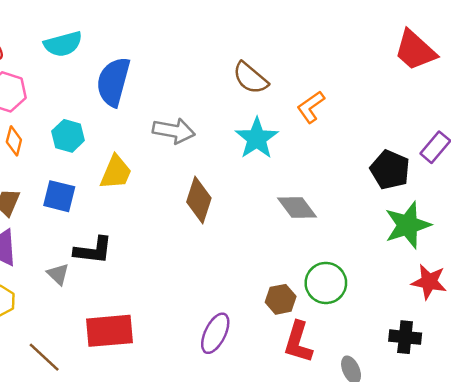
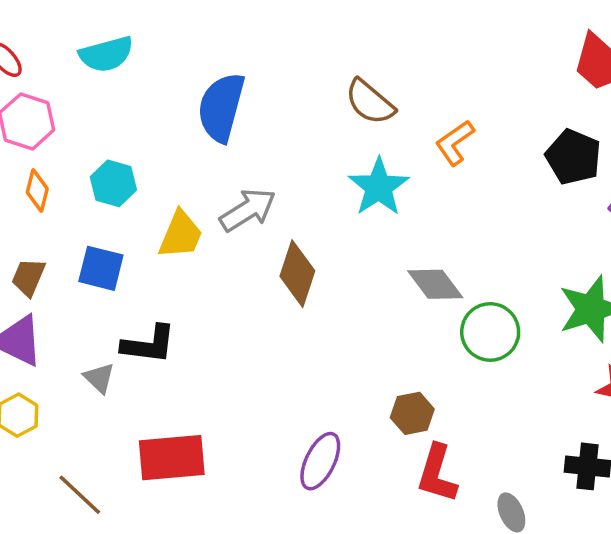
blue semicircle: (113, 82) -> (221, 107), moved
gray arrow: (174, 131) -> (248, 210), moved, turned -42
black pentagon: (390, 170) -> (573, 157), moved
green circle: (326, 283) -> (490, 332), moved

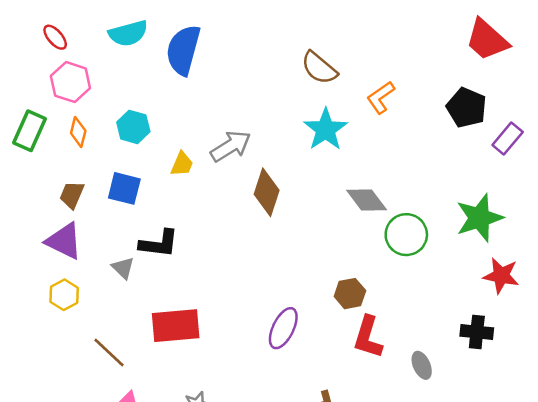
blue semicircle: (221, 107) -> (183, 50), moved
yellow trapezoid: (181, 235) -> (182, 164), size x0.7

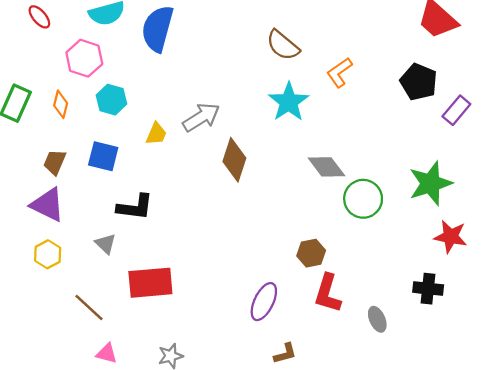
pink hexagon: (70, 82) -> (84, 58), moved
gray triangle: (123, 268) -> (106, 244), moved
purple ellipse: (283, 328) -> (264, 302), moved

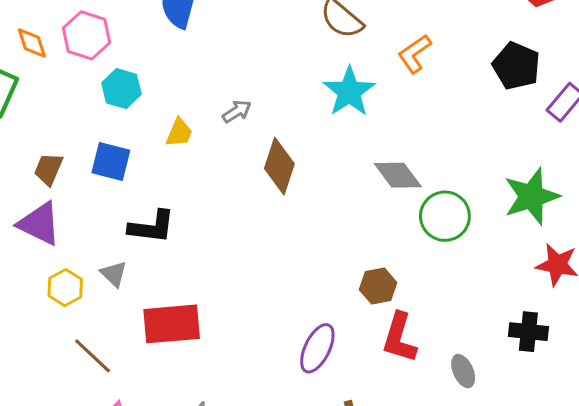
orange diamond: (61, 104) -> (32, 43), moved, turned -32
gray arrow: (201, 117) -> (237, 111), size x0.6
yellow hexagon: (48, 254) -> (65, 288), moved

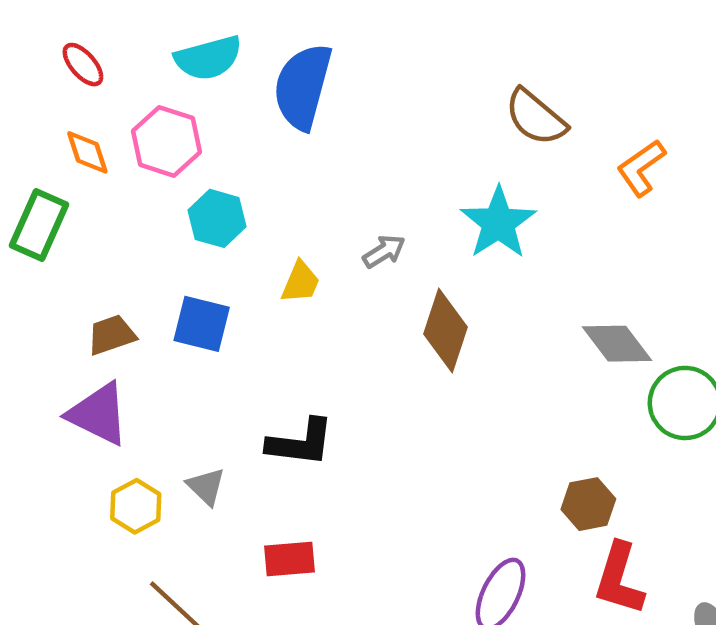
cyan star: (349, 92) -> (498, 223), moved
brown trapezoid: (49, 169) -> (112, 335), turned 48
black L-shape: (152, 227) -> (301, 443), moved
red rectangle: (172, 324) -> (290, 559), size x0.6

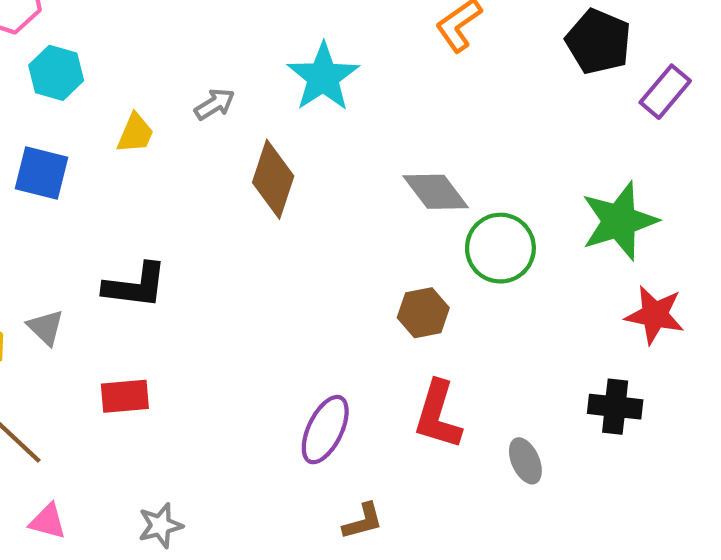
brown hexagon: (588, 504) -> (423, 313), moved

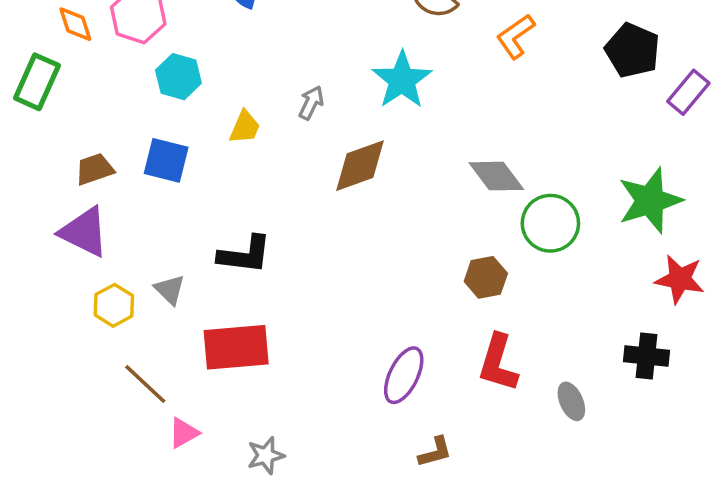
gray arrow: (215, 104) -> (311, 103), turned -32
brown diamond: (273, 179) -> (360, 166), turned 52
red rectangle: (125, 396) -> (236, 347), size x1.6
pink triangle: (48, 521) -> (184, 433), moved, turned -44

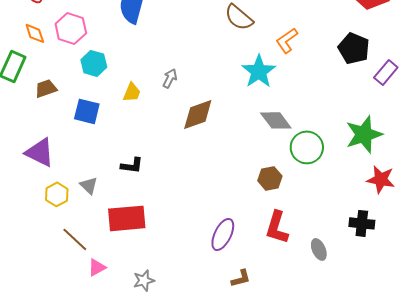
cyan star: (402, 80) -> (259, 71), moved
brown trapezoid: (95, 169) -> (46, 88), moved
black L-shape: (245, 255) -> (132, 165), size x0.7

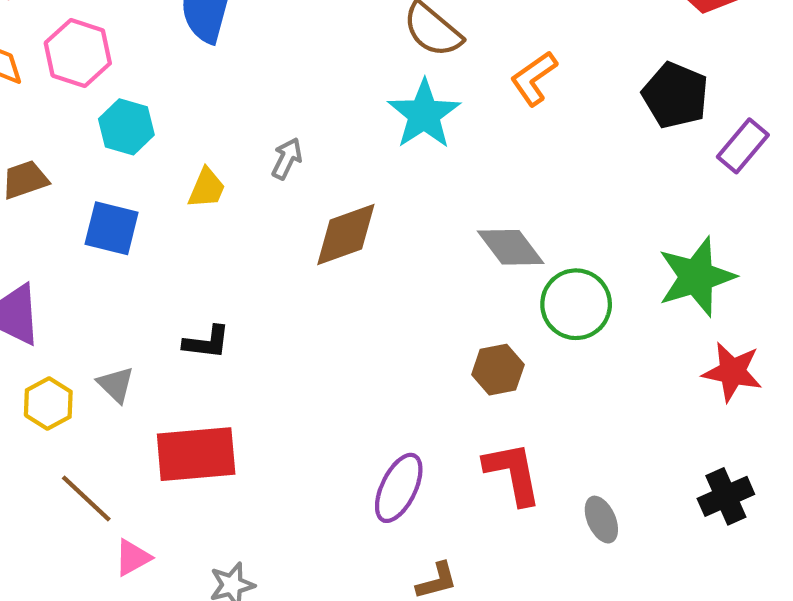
cyan star: (259, 71) -> (424, 114), moved
black cross: (362, 223) -> (726, 496), moved, turned -30
red L-shape: (277, 227) -> (513, 473), turned 152

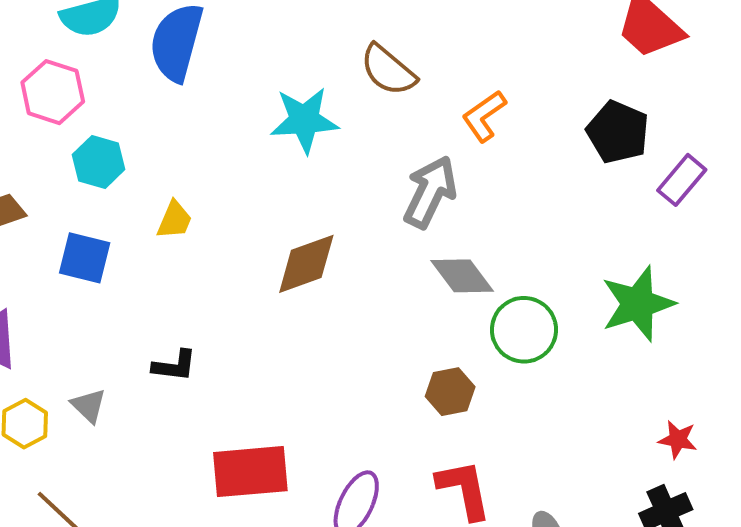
cyan star: (424, 114) -> (304, 120), moved, turned 30
gray arrow: (287, 159) -> (430, 192), moved, size x1.8
red star: (732, 372) -> (678, 440), moved, size x0.7
red rectangle: (196, 454) -> (250, 472), moved

